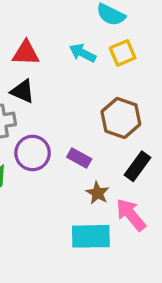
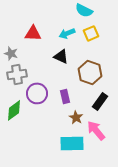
cyan arrow: (83, 53) -> (67, 33), turned -49
black triangle: (23, 91) -> (61, 56), moved
purple rectangle: (79, 158) -> (65, 96), turned 48

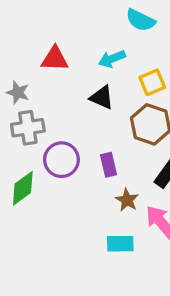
yellow square: (91, 33) -> (152, 82), moved
cyan rectangle: (72, 143) -> (120, 244), size x0.7

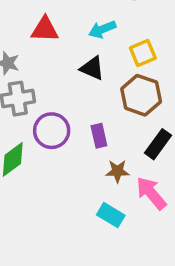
brown star: (127, 200) -> (117, 171), turned -30
cyan rectangle: (120, 244) -> (111, 215), turned 32

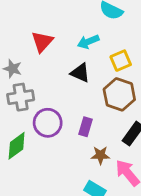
red triangle: (45, 29) -> (42, 42), turned -50
purple rectangle: (99, 136) -> (86, 127), turned 30

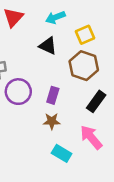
brown star: (100, 155) -> (52, 121), moved

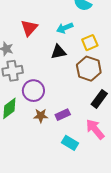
black triangle: (48, 46) -> (58, 52), turned -35
purple rectangle: (53, 95) -> (63, 115), moved, turned 48
brown star: (52, 121) -> (41, 116), moved

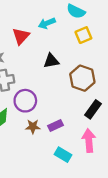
cyan arrow: (65, 28) -> (47, 23), moved
yellow square: (90, 43) -> (83, 35), moved
pink arrow: (95, 129) -> (89, 141), turned 35

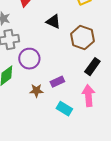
black triangle: (51, 61) -> (53, 22), turned 35
brown star: (33, 127) -> (36, 91), moved

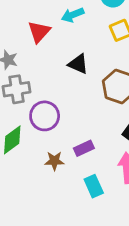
cyan rectangle: (64, 109) -> (94, 186), turned 35

